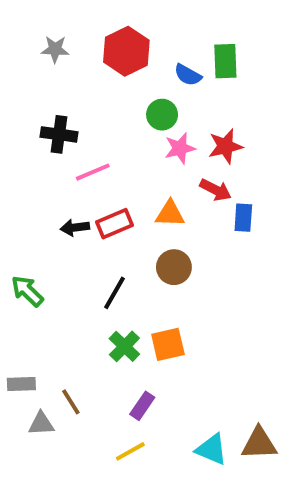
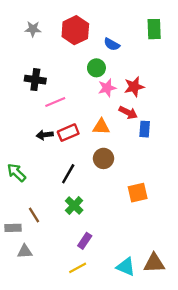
green rectangle: (225, 61) -> (154, 29), moved
orange square: (168, 344) -> (138, 193), moved
brown line: (71, 402) -> (34, 215), moved

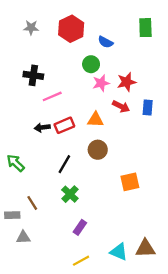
blue rectangle: (145, 129) -> (148, 108), moved
yellow line: (78, 268) -> (81, 261), moved

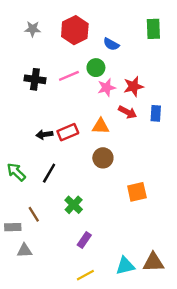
pink line: (52, 96) -> (69, 76), moved
black line: (64, 164) -> (49, 173), moved
cyan triangle: (119, 252) -> (125, 266), turned -36

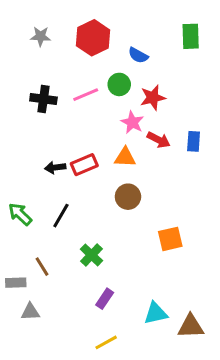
red star: (133, 86) -> (153, 98), moved
pink star: (106, 88) -> (132, 122), moved, turned -30
cyan triangle: (125, 266) -> (156, 313), moved

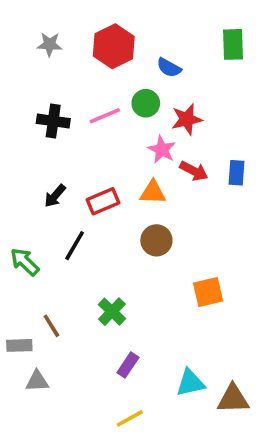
black arrow: (55, 168) -> (55, 196), moved, turned -42
black line: (61, 216) -> (75, 246), moved

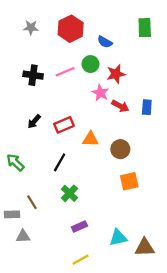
orange triangle: (153, 192) -> (90, 139), moved
brown circle: (156, 240) -> (120, 149), moved
black line: (75, 246) -> (60, 162), moved
purple rectangle: (128, 365) -> (79, 226), turned 32

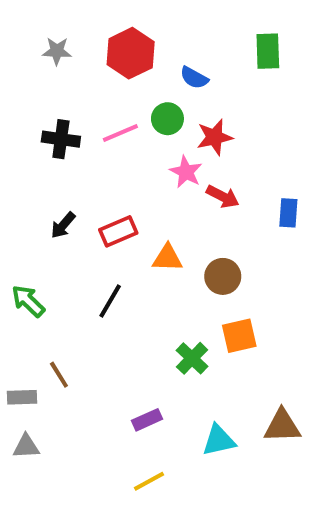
blue rectangle: (147, 107) -> (288, 213), moved
green cross: (69, 193) -> (192, 358), moved
gray triangle: (23, 236) -> (26, 446), moved
brown triangle: (145, 247) -> (282, 426), moved

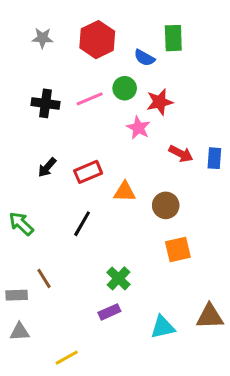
green rectangle: (268, 51) -> (173, 38), moved
red arrow: (223, 197) -> (181, 154), moved
green cross: (192, 358) -> (119, 278), moved
yellow line: (149, 481) -> (67, 358), moved

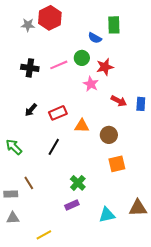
red hexagon: (97, 40) -> (50, 18), moved

